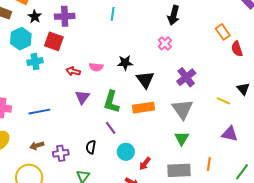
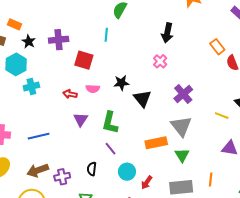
red square: (54, 41) -> (84, 60), moved
orange rectangle: (143, 108) -> (156, 143), moved
brown arrow: (37, 146) -> (38, 170), size x1.5

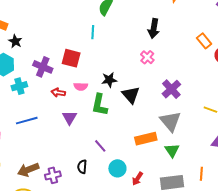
purple cross: (59, 40) -> (43, 67), moved, turned 30
green L-shape: (110, 123) -> (100, 105), moved
blue line: (39, 136) -> (27, 121), moved

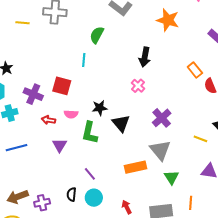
green triangle: (172, 150) -> (171, 177), moved
cyan circle: (117, 168) -> (94, 198), moved
red arrow: (137, 179) -> (127, 207), turned 120

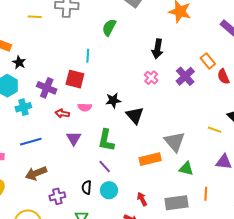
cyan line: (84, 60) -> (88, 56), moved
purple cross: (162, 118) -> (185, 76), moved
green L-shape: (90, 133) -> (106, 140), moved
green triangle: (171, 177) -> (186, 169), turned -42
brown arrow: (17, 197) -> (36, 173), moved

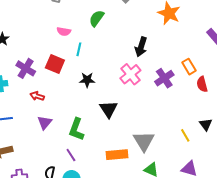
cyan line: (88, 56) -> (79, 49), moved
pink cross: (151, 78) -> (130, 74), size x1.5
black star: (113, 100) -> (87, 80), moved
pink semicircle: (85, 107) -> (64, 31), moved
yellow line: (215, 130) -> (185, 135), turned 32

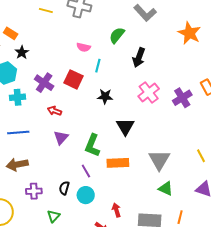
black arrow: (141, 47) -> (139, 57), moved
orange rectangle: (117, 155) -> (118, 163), moved

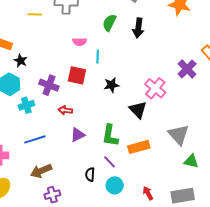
black arrow: (139, 57) -> (138, 28), moved
pink cross: (149, 93) -> (155, 88), moved
purple triangle: (61, 137) -> (78, 135), turned 35
black semicircle: (64, 188) -> (90, 175), moved
purple cross: (34, 191) -> (52, 195), moved

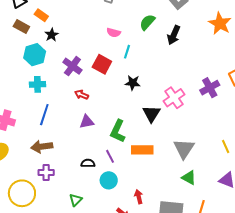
cyan cross: (26, 105) -> (37, 84), moved
blue line: (35, 139) -> (44, 115), turned -70
black semicircle: (90, 175) -> (88, 163), turned 72

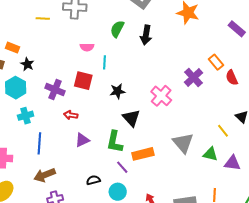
black triangle: (151, 114) -> (131, 118), moved
purple line: (110, 156) -> (122, 167), moved
green triangle: (189, 178) -> (210, 154), moved

